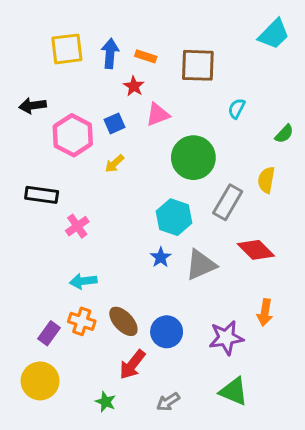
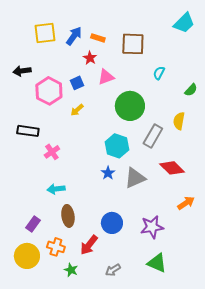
blue arrow: (110, 53) -> (74, 36), turned 30
orange arrow: (265, 312) -> (186, 203), moved, turned -132
orange cross: (82, 321) -> (56, 247), moved
brown ellipse: (123, 321) -> (68, 216), moved, turned 35

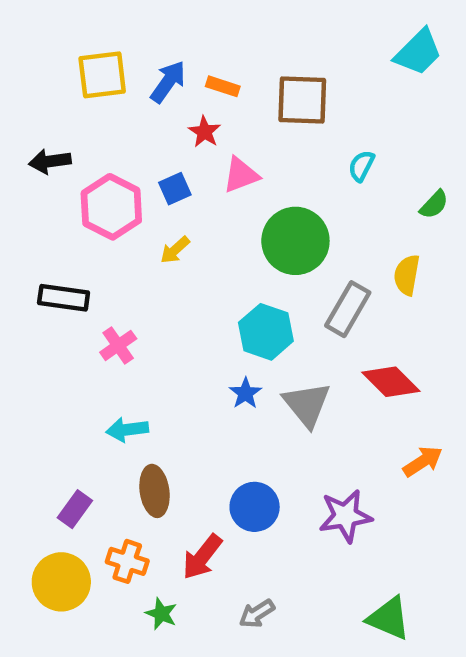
gray triangle: (135, 178) -> (307, 405), turned -45
green triangle: (157, 263) -> (389, 618), moved

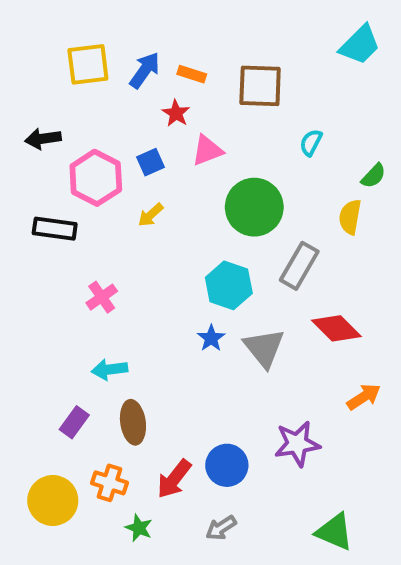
yellow semicircle: (407, 275) -> (350, 217), moved
black rectangle: (64, 298) -> (55, 229), moved
blue circle: (255, 507) -> (227, 465), moved
purple rectangle: (75, 509) -> (74, 422), moved

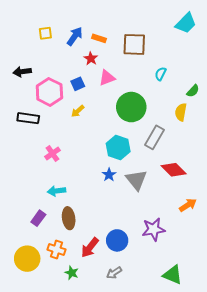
yellow square: (88, 64) -> (45, 33), size x0.6

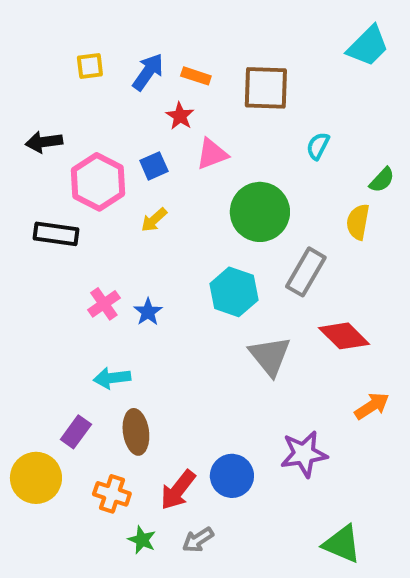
blue star: (109, 175) -> (148, 312), moved
yellow circle: (27, 259) -> (36, 478), moved
gray arrow: (114, 273) -> (198, 540), moved

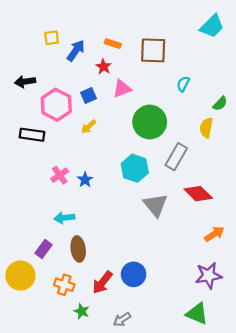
blue arrow: (148, 72) -> (76, 50), moved
purple star: (304, 454) -> (209, 276), moved
gray arrow: (198, 540) -> (122, 319), moved

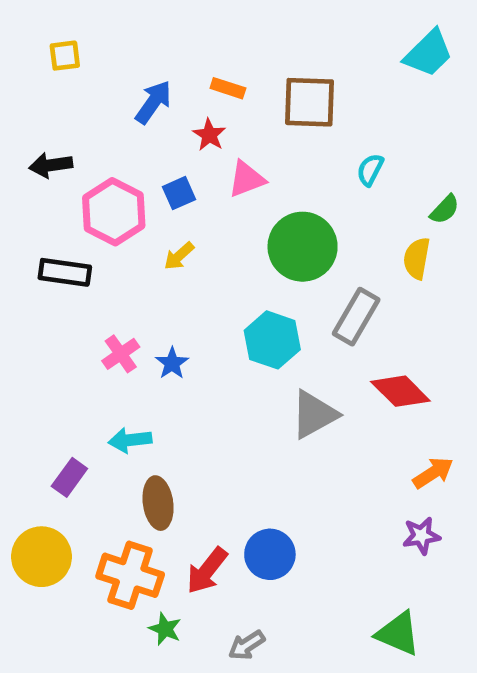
yellow square: (52, 38) -> (65, 56), moved
gray triangle: (155, 205) -> (314, 414), turned 40
purple rectangle: (44, 249) -> (69, 477), moved
purple star: (209, 276) -> (421, 536), moved, size x0.7
orange cross: (64, 285) -> (130, 575), size x1.5

